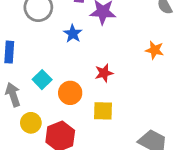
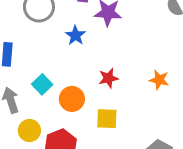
orange star: (155, 50) -> (159, 80), moved

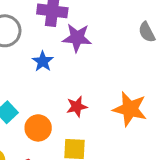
orange star: (159, 80) -> (130, 109), size x1.6

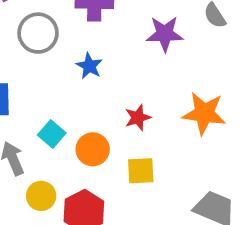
purple star: (77, 38) -> (165, 34), moved

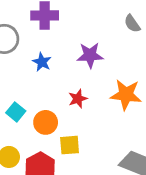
purple star: (165, 34) -> (90, 55), moved
yellow square: (141, 171) -> (70, 145), moved

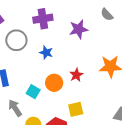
purple star: (90, 55) -> (79, 29), moved
orange circle: (46, 122) -> (54, 83), moved

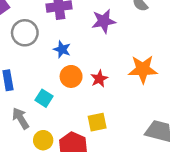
orange circle: (54, 83) -> (71, 76), moved

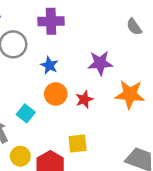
purple star: (104, 21) -> (100, 63), moved

